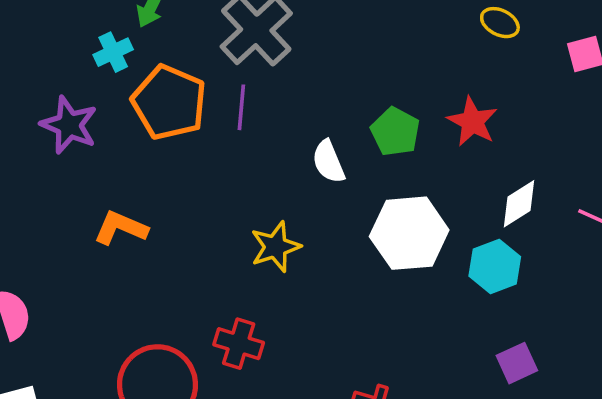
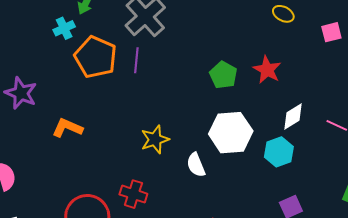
purple star: (69, 125) -> (21, 93), moved
white semicircle: (328, 162) -> (196, 165), moved

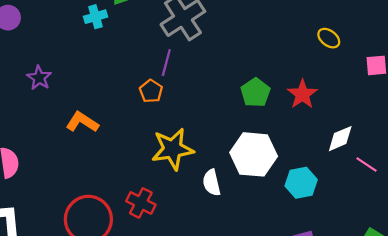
orange pentagon: (96, 57) -> (151, 91), moved, size x0.5
purple star: (21, 93) -> (39, 78), size x0.7
white diamond: (293, 116) -> (340, 139), moved
yellow star: (155, 139) -> (173, 149), size x1.4

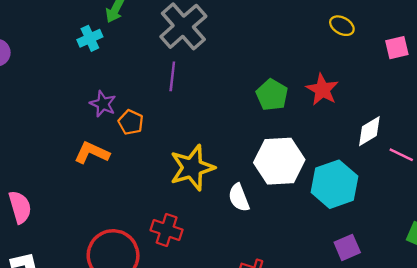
purple star: (39, 78) -> (103, 104), moved
orange pentagon: (151, 91) -> (131, 122), moved
cyan hexagon: (301, 183) -> (334, 184), size x1.4

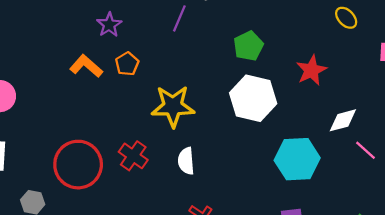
green pentagon: (272, 95) -> (248, 46), moved
orange pentagon: (131, 122) -> (127, 64), moved
white hexagon: (279, 161) -> (253, 98), moved
white semicircle: (239, 198) -> (186, 161), moved

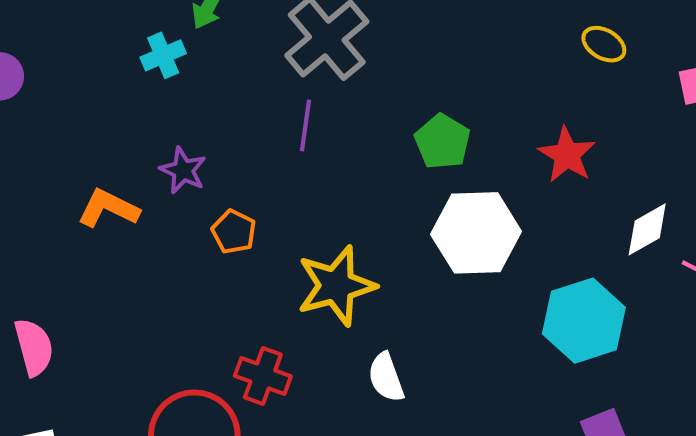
orange L-shape: (86, 66) -> (108, 208), moved
red cross: (133, 156) -> (263, 376), moved

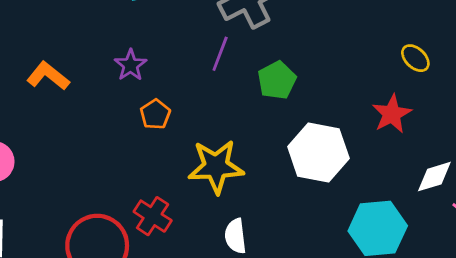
yellow ellipse: (604, 44) -> (415, 58), moved
green pentagon: (442, 142) -> (277, 80), moved
orange L-shape: (108, 208) -> (48, 76), moved

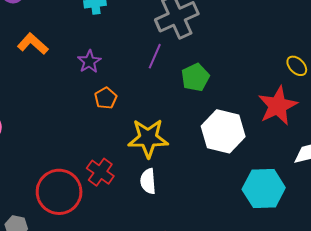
orange L-shape: (48, 76) -> (33, 44), moved
red star: (392, 114) -> (278, 106), size x1.4
white semicircle: (235, 236) -> (148, 181), moved

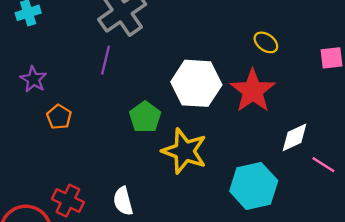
green pentagon: (195, 77) -> (145, 117), moved
white hexagon: (223, 131) -> (196, 83), moved
yellow star: (148, 138) -> (184, 151), moved, turned 30

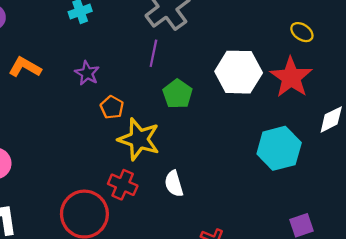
green pentagon: (145, 117) -> (178, 94), moved
yellow star: (184, 151) -> (139, 139), moved
cyan hexagon: (254, 186) -> (279, 148), moved

